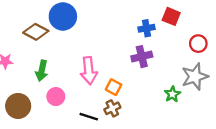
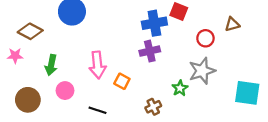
blue cross: (146, 28) -> (154, 23), size x1.5
brown diamond: (36, 32) -> (30, 31), moved
brown cross: (112, 108) -> (153, 107), moved

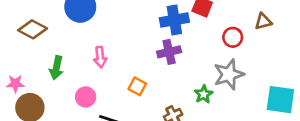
pink star: (15, 56) -> (15, 84), moved
pink arrow: (98, 65) -> (100, 57), moved, size x0.7
pink circle: (65, 91) -> (86, 97), moved

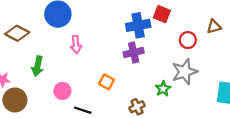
pink arrow: (100, 57) -> (76, 45), moved

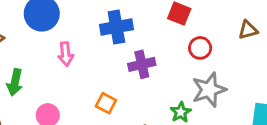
blue cross: (138, 25) -> (116, 27), moved
red circle: (188, 40) -> (200, 48), moved

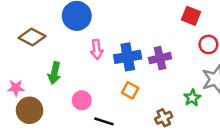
blue cross: (116, 27) -> (128, 57), moved

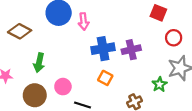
pink arrow: (97, 49) -> (84, 21), moved
brown circle: (30, 110) -> (35, 95), moved

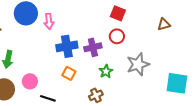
red circle: (174, 38) -> (117, 36), moved
green star: (159, 84) -> (106, 71), moved

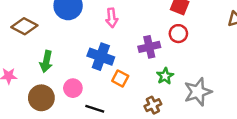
pink arrow: (49, 21) -> (112, 18), moved
blue cross: (67, 46) -> (101, 57), moved, turned 30
gray star: (138, 64) -> (198, 92), moved

